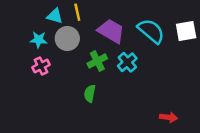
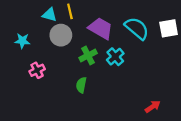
cyan star: (39, 40) -> (22, 41), moved
pink cross: (41, 66) -> (37, 70), moved
red arrow: (169, 117) -> (153, 107), turned -42

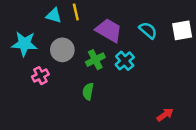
cyan semicircle: (137, 28) -> (148, 30), size x0.7
gray circle: (61, 35) -> (62, 50), moved
cyan star: (22, 41) -> (24, 44), size x1.5

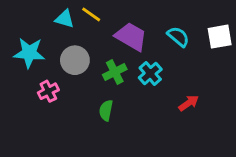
yellow line: (76, 12) -> (91, 14), turned -42
red arrow: (165, 115) -> (189, 103), moved

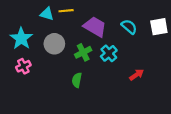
yellow line: (91, 14) -> (66, 11), turned -40
cyan star: (29, 53) -> (21, 38), turned 30
pink cross: (48, 91) -> (23, 66), moved

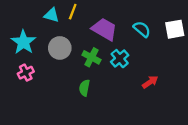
yellow line: (66, 11) -> (73, 12), turned -64
green cross: (83, 52) -> (91, 57), turned -35

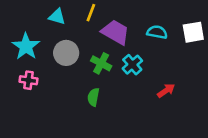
yellow line: (73, 12) -> (91, 13), moved
cyan semicircle: (142, 29) -> (157, 32), turned -30
pink cross: (26, 73) -> (28, 80), turned 35

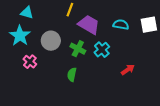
cyan triangle: (57, 17) -> (27, 13), moved
pink cross: (28, 80) -> (30, 62), moved, turned 32

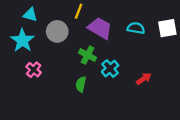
gray circle: (51, 41) -> (57, 31), moved
cyan cross: (102, 50) -> (110, 69), moved

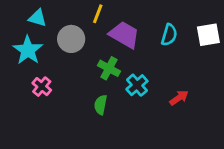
cyan semicircle: (136, 28) -> (169, 35), turned 96

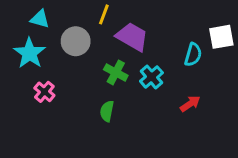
cyan semicircle: (169, 35) -> (193, 55), moved
cyan cross: (137, 85) -> (151, 77), moved

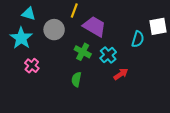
red arrow: (190, 104) -> (121, 74), moved

